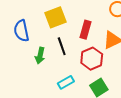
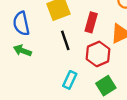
green arrow: (40, 56) -> (22, 51), moved, turned 98
cyan rectangle: (66, 82) -> (70, 80), turned -35

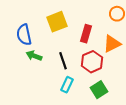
black line: (65, 40) -> (63, 61), moved
green arrow: (22, 51) -> (34, 56), moved

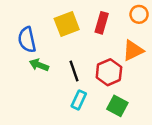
red rectangle: (86, 34) -> (102, 23), moved
green square: (99, 90) -> (117, 106), turned -30

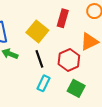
yellow square: (67, 24) -> (37, 31), moved, turned -30

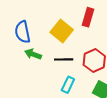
black line: (39, 59) -> (64, 59), turned -72

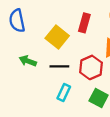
blue semicircle: (23, 32) -> (17, 21), moved

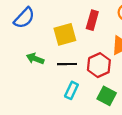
blue semicircle: (17, 21) -> (24, 18), turned -125
yellow square: (57, 37) -> (65, 34), turned 35

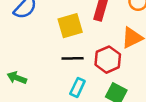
green arrow: (35, 59) -> (17, 78), moved

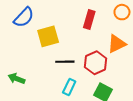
yellow square: (70, 26) -> (48, 36), moved

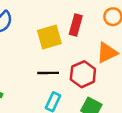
yellow square: (48, 36) -> (49, 37), moved

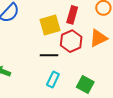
red hexagon: (83, 74) -> (71, 41), moved

